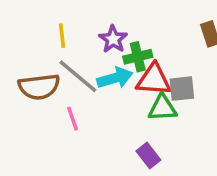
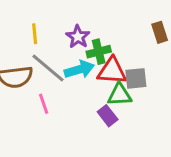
purple rectangle: (148, 156) -> (108, 116), moved

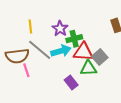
gray square: (136, 78) -> (100, 57), turned -35
pink line: (44, 104) -> (26, 70), moved
purple rectangle: (108, 116) -> (71, 82), moved

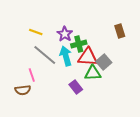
yellow line: (30, 26) -> (36, 32), turned -64
cyan arrow: (61, 51) -> (66, 56), turned -90
brown semicircle: (17, 56) -> (23, 90), moved, size x0.7

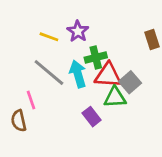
yellow line: (36, 32) -> (49, 37), moved
purple star: (65, 34) -> (78, 31), moved
brown semicircle: (23, 90) -> (19, 121), turned 84

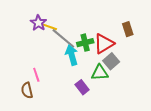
purple star: (78, 31) -> (38, 23), moved
gray line: (49, 73) -> (63, 38), moved
red triangle: (108, 75) -> (104, 44), moved, turned -35

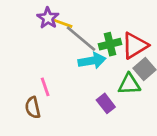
cyan arrow: (72, 55) -> (92, 61), turned 96

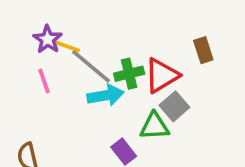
pink line: (45, 87) -> (44, 81), moved

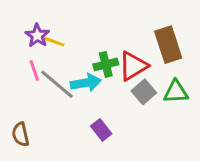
brown rectangle: (203, 50) -> (168, 45), size x1.6
gray line: (91, 66) -> (57, 84), moved
green triangle: (154, 126) -> (176, 92), moved

